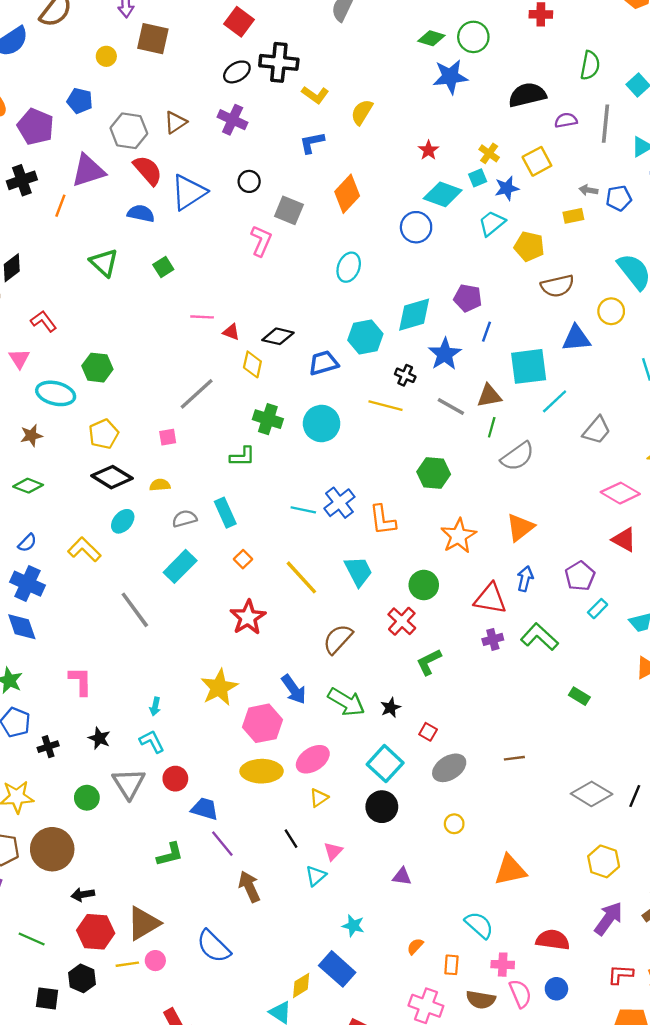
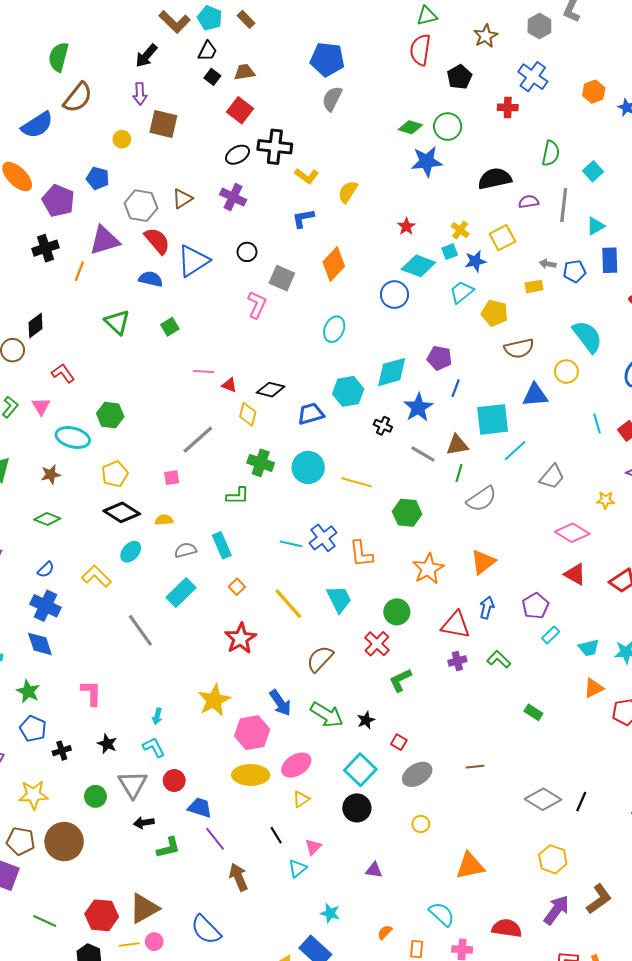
yellow line: (386, 406) -> (357, 482), moved
green L-shape: (539, 637) -> (499, 659), size x0.7
black arrow: (83, 894) -> (144, 823), moved

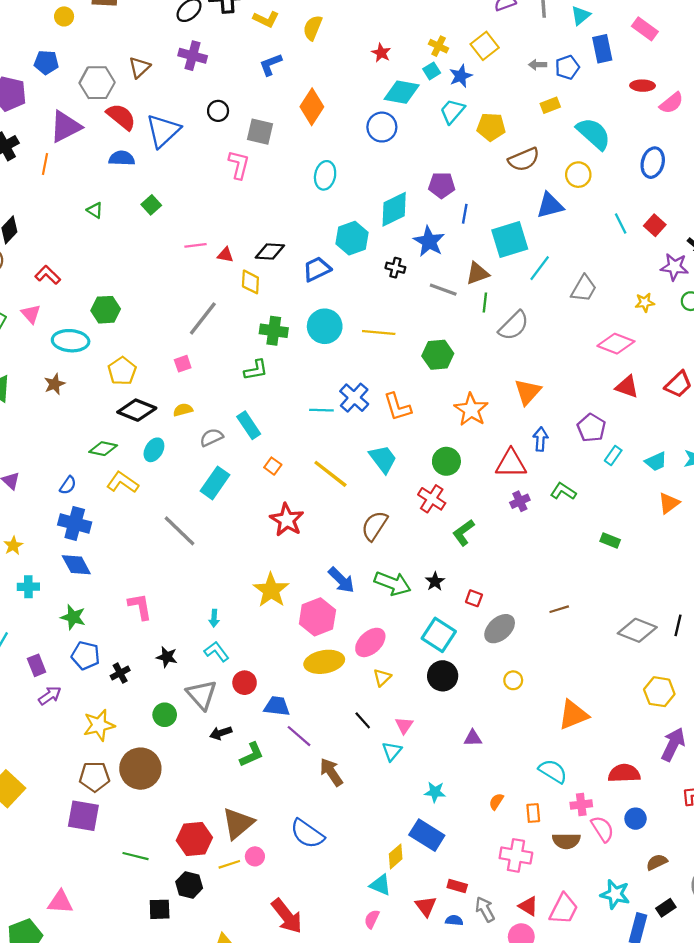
yellow rectangle: (534, 286) -> (550, 105), moved
green triangle: (117, 322) -> (95, 210), size x0.6
green diamond: (47, 519) -> (103, 449), moved

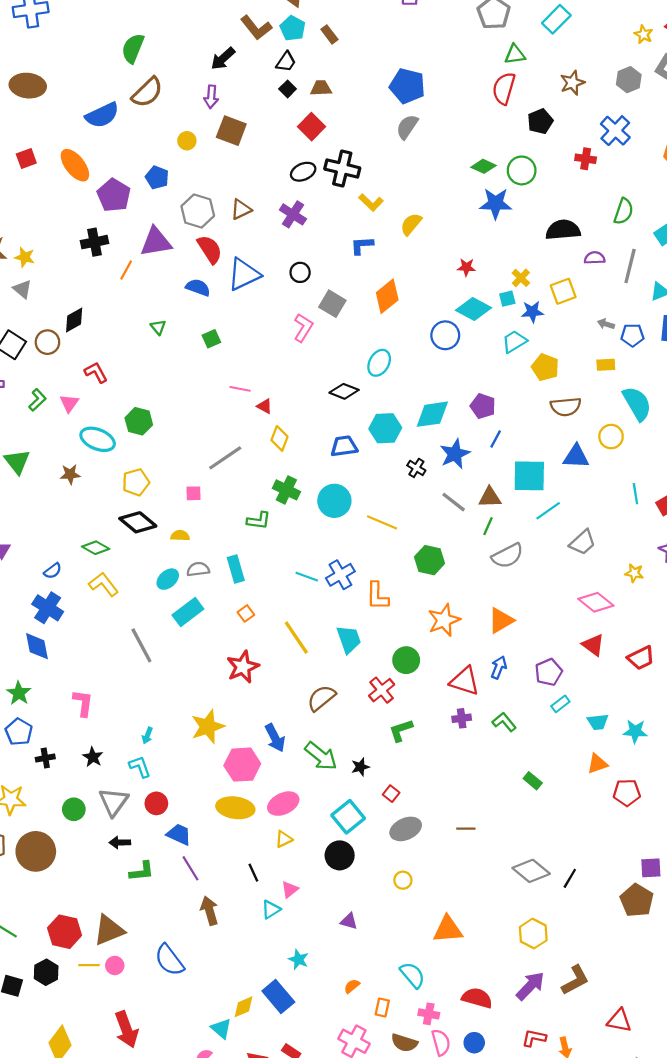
red star: (381, 53) -> (466, 267), turned 30
black diamond: (270, 251) -> (344, 391), moved
cyan ellipse: (154, 450) -> (168, 579), moved

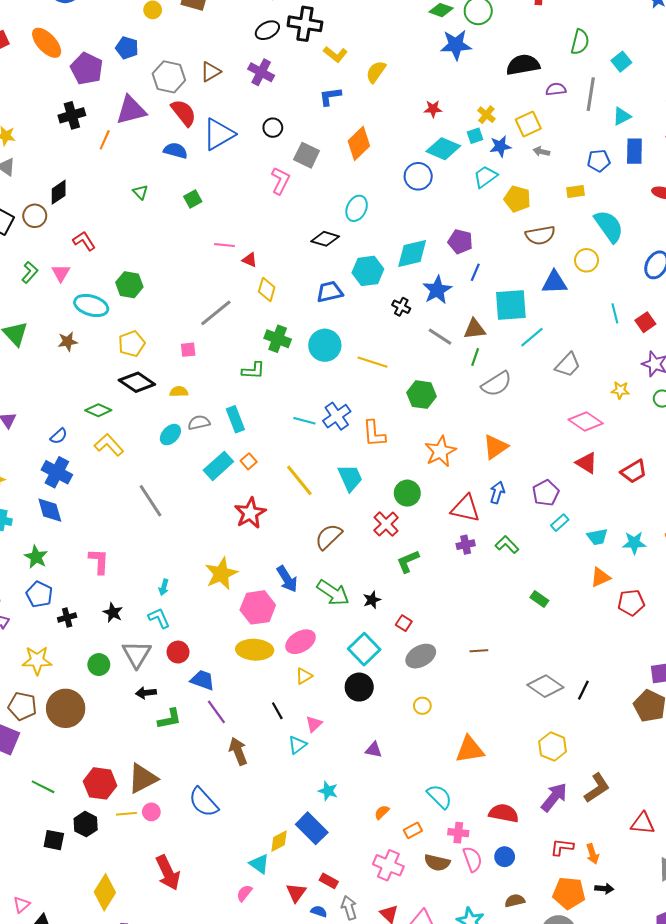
gray arrow: (606, 324) -> (541, 152), moved
cyan rectangle: (188, 612) -> (218, 466), moved
orange rectangle: (382, 1007) -> (413, 830), turned 54

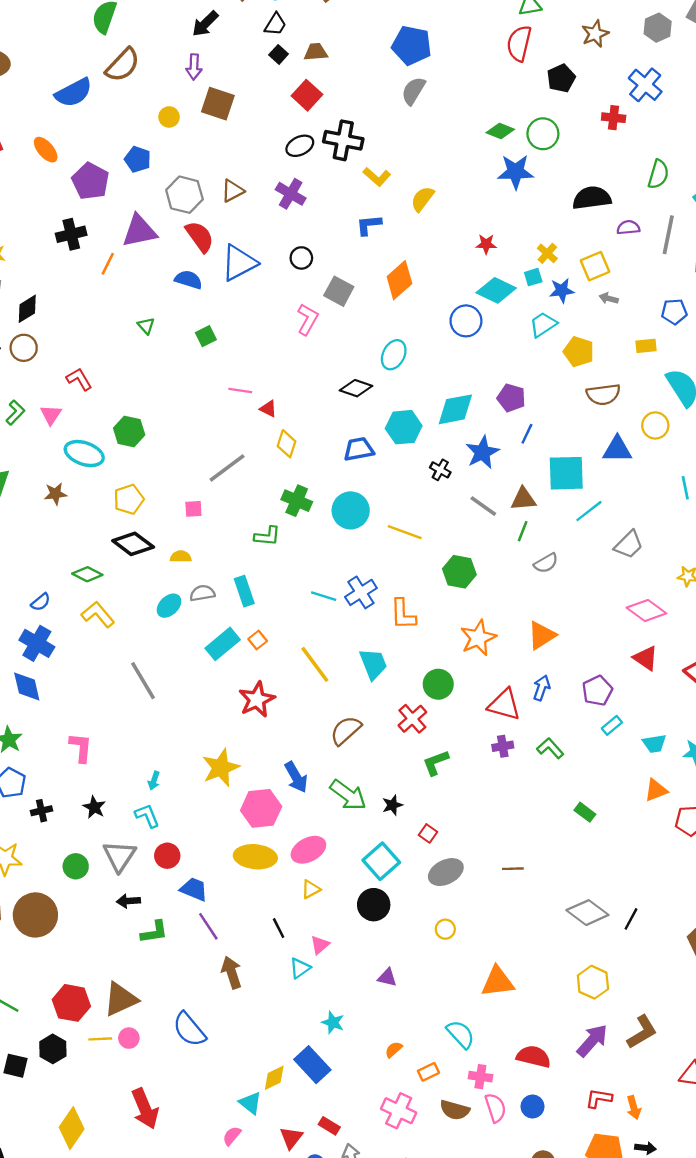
orange ellipse: (47, 43) -> (46, 150), size x0.7
black diamond: (59, 192) -> (27, 309), moved
gray semicircle: (497, 384) -> (546, 563), size x0.7

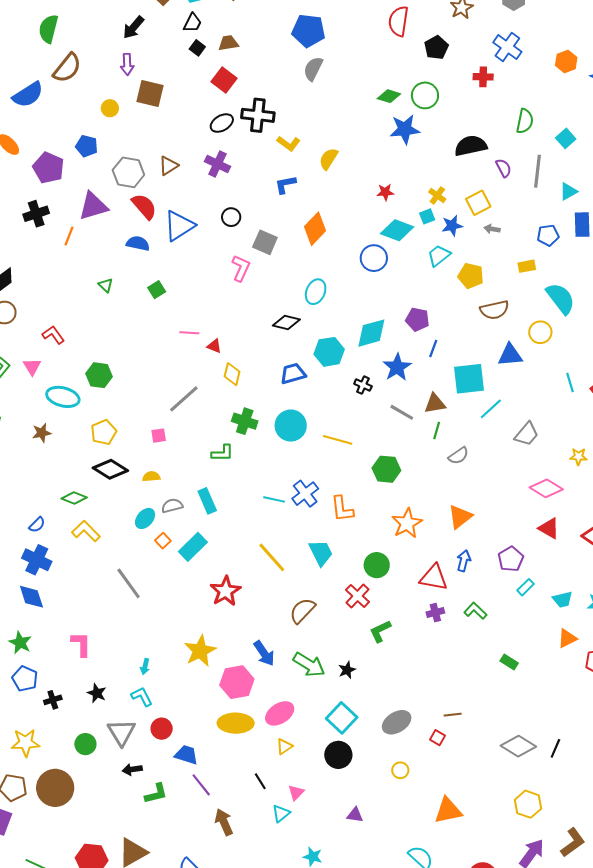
purple semicircle: (628, 228) -> (503, 168), turned 72
orange square: (258, 640) -> (163, 541), moved
red square: (428, 833) -> (438, 738), moved

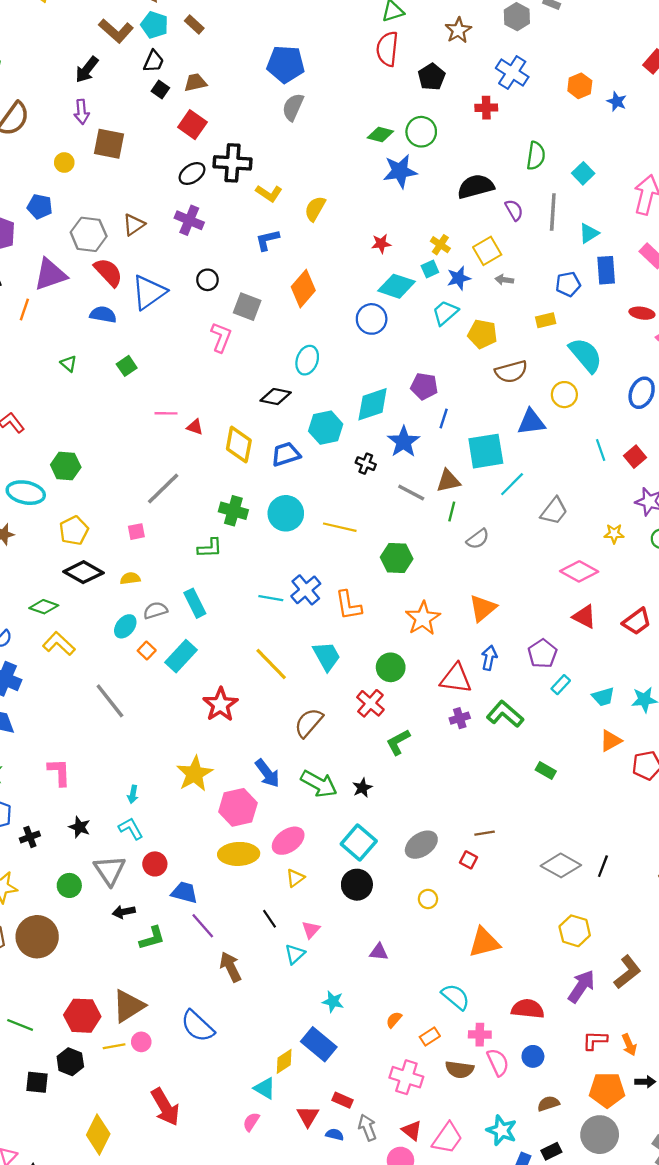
yellow diamond: (232, 374) -> (239, 445), moved, size x1.4
green L-shape: (475, 611) -> (505, 714), size x1.4

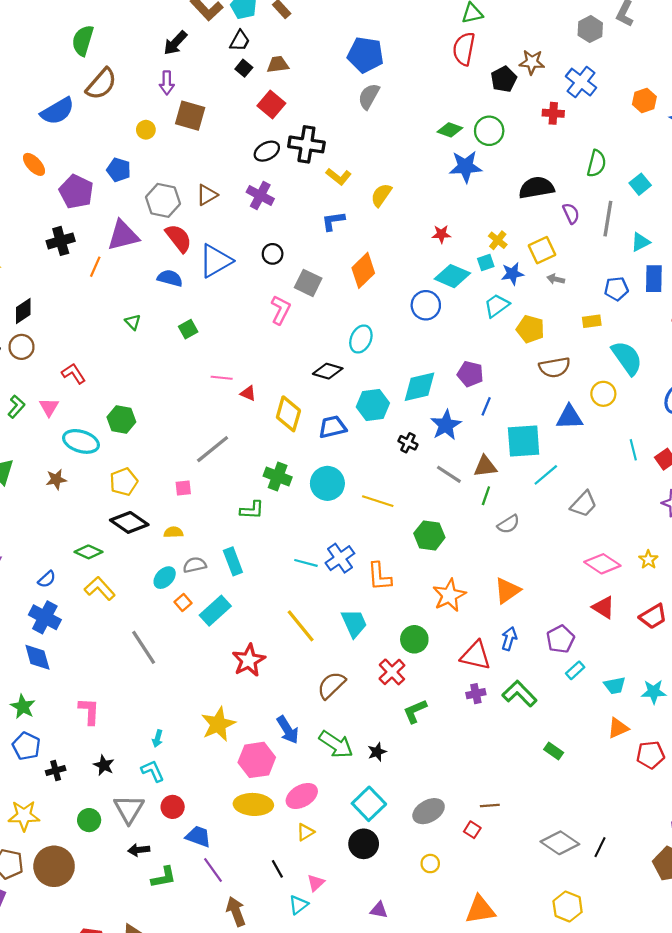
brown star: (458, 30) -> (532, 62), moved, turned 30
yellow star: (614, 534) -> (648, 560), moved, turned 30

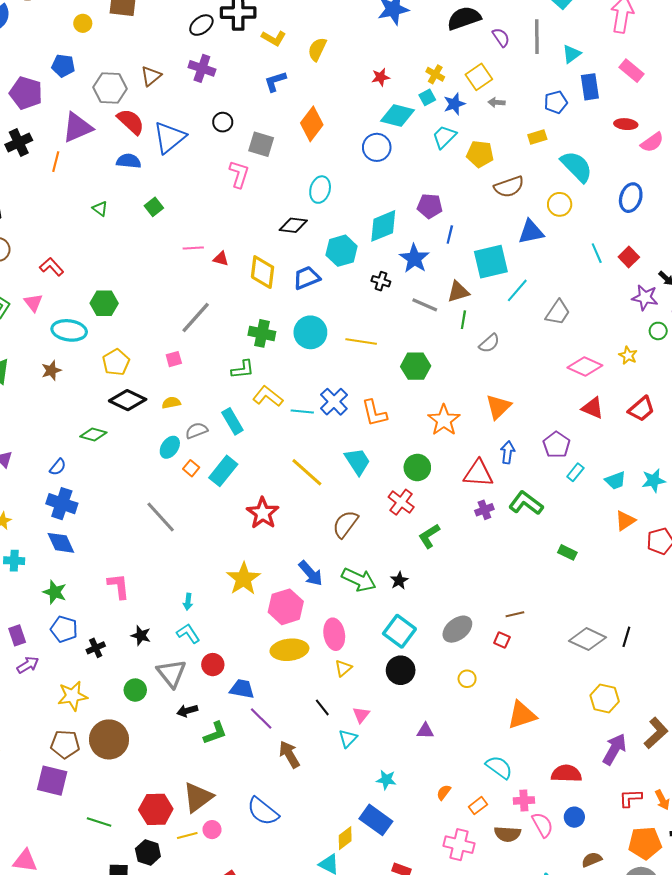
yellow L-shape: (100, 588) -> (268, 396), moved
pink ellipse: (302, 796) -> (334, 634), turned -60

